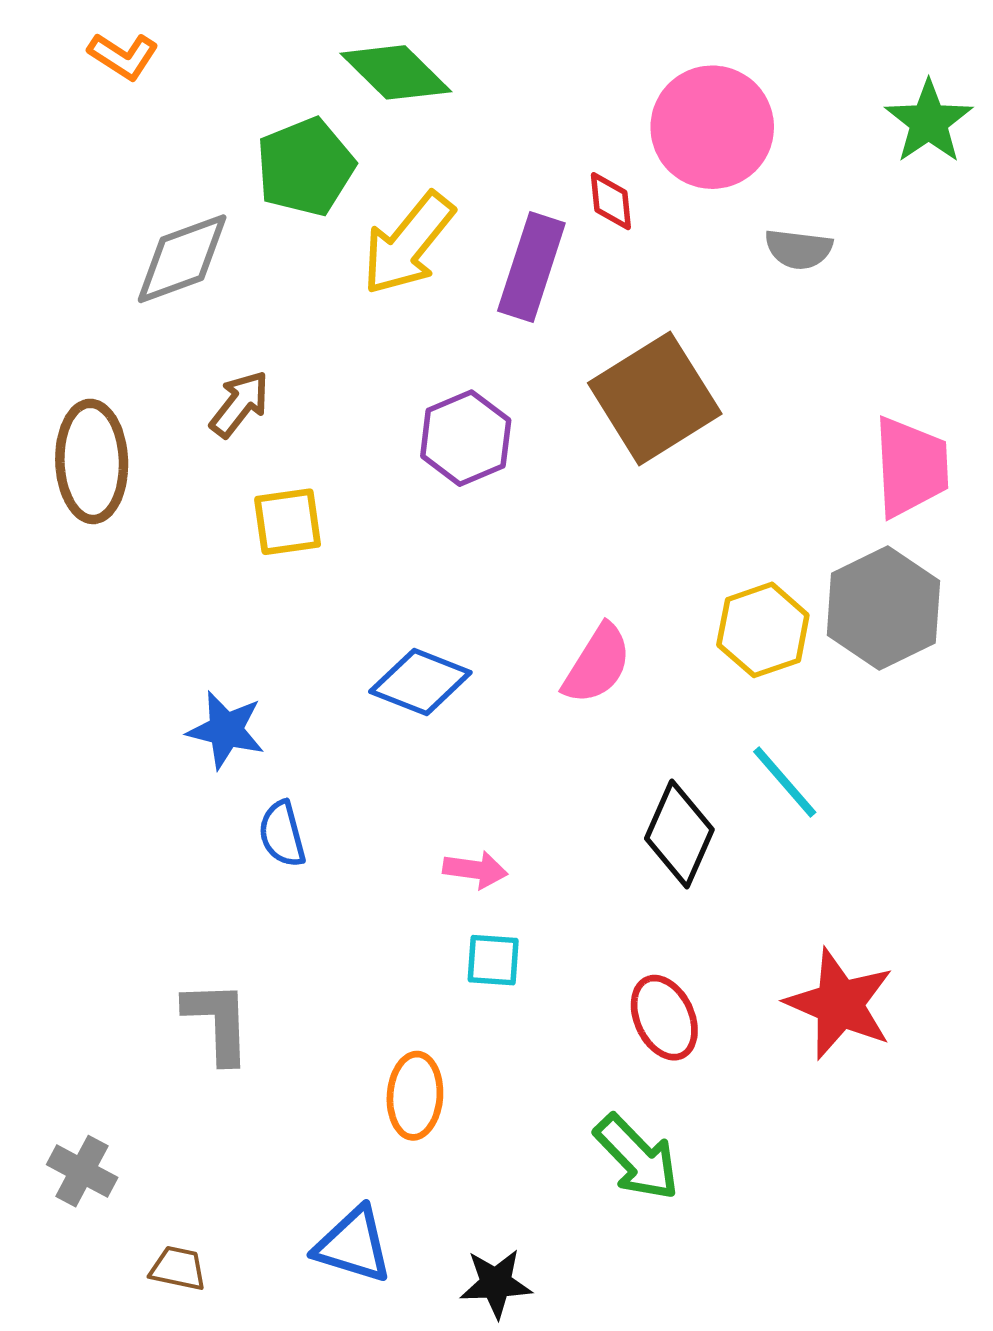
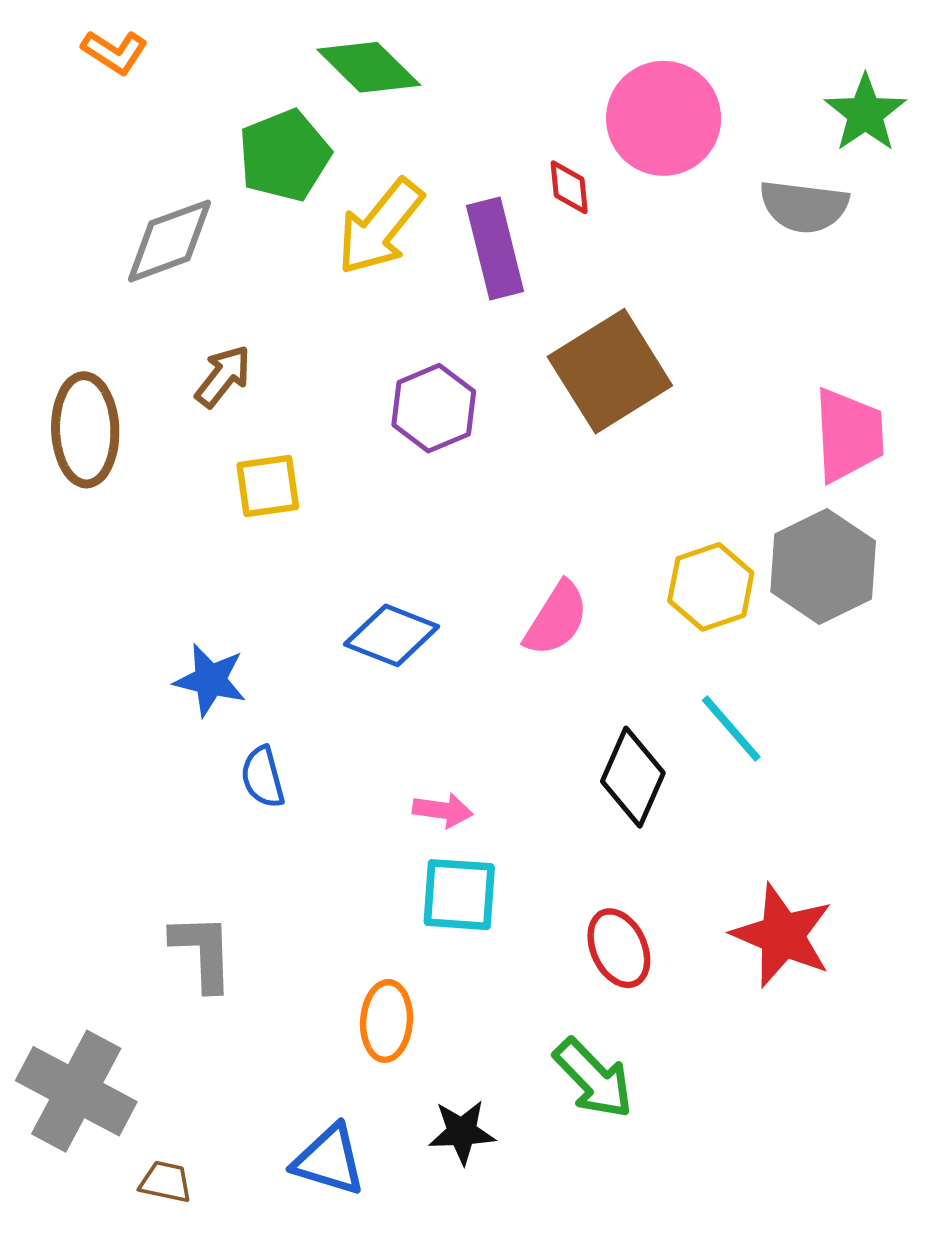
gray semicircle: (799, 249) -> (804, 206), moved, size x1.4
purple rectangle: (531, 267) -> (495, 249), turned -32
cyan square: (493, 960) -> (459, 895), size x1.5
gray cross: (82, 1171) -> (76, 1091), size x1.8
black star: (496, 1283) -> (462, 1132), moved

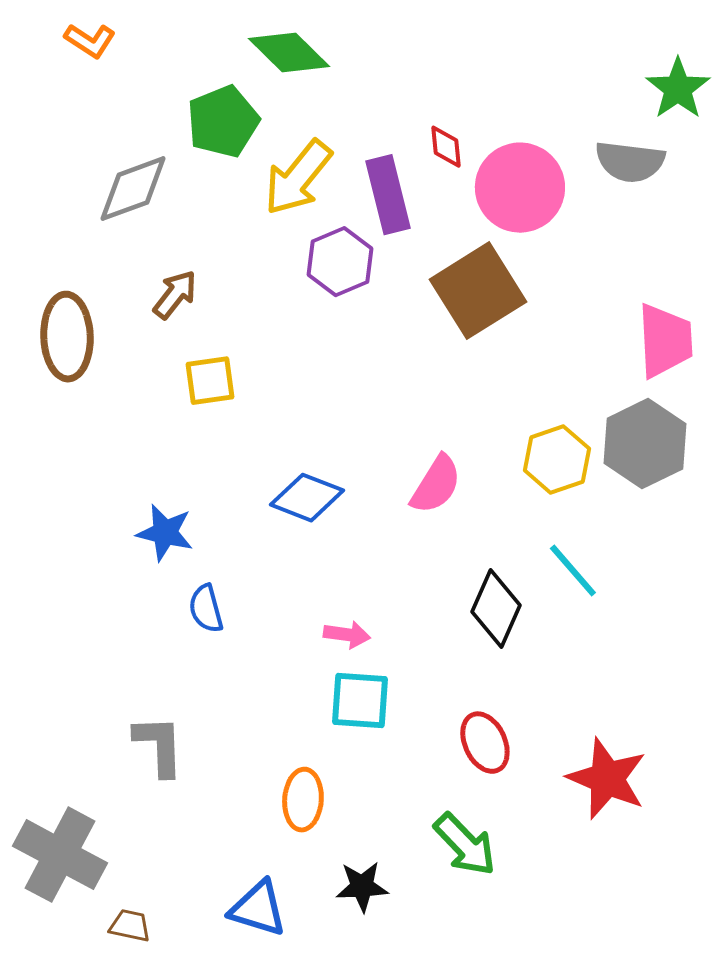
pink circle: (664, 118) -> (520, 188), moved
purple hexagon: (434, 408) -> (340, 262), moved
red star: (782, 935) -> (607, 779), moved

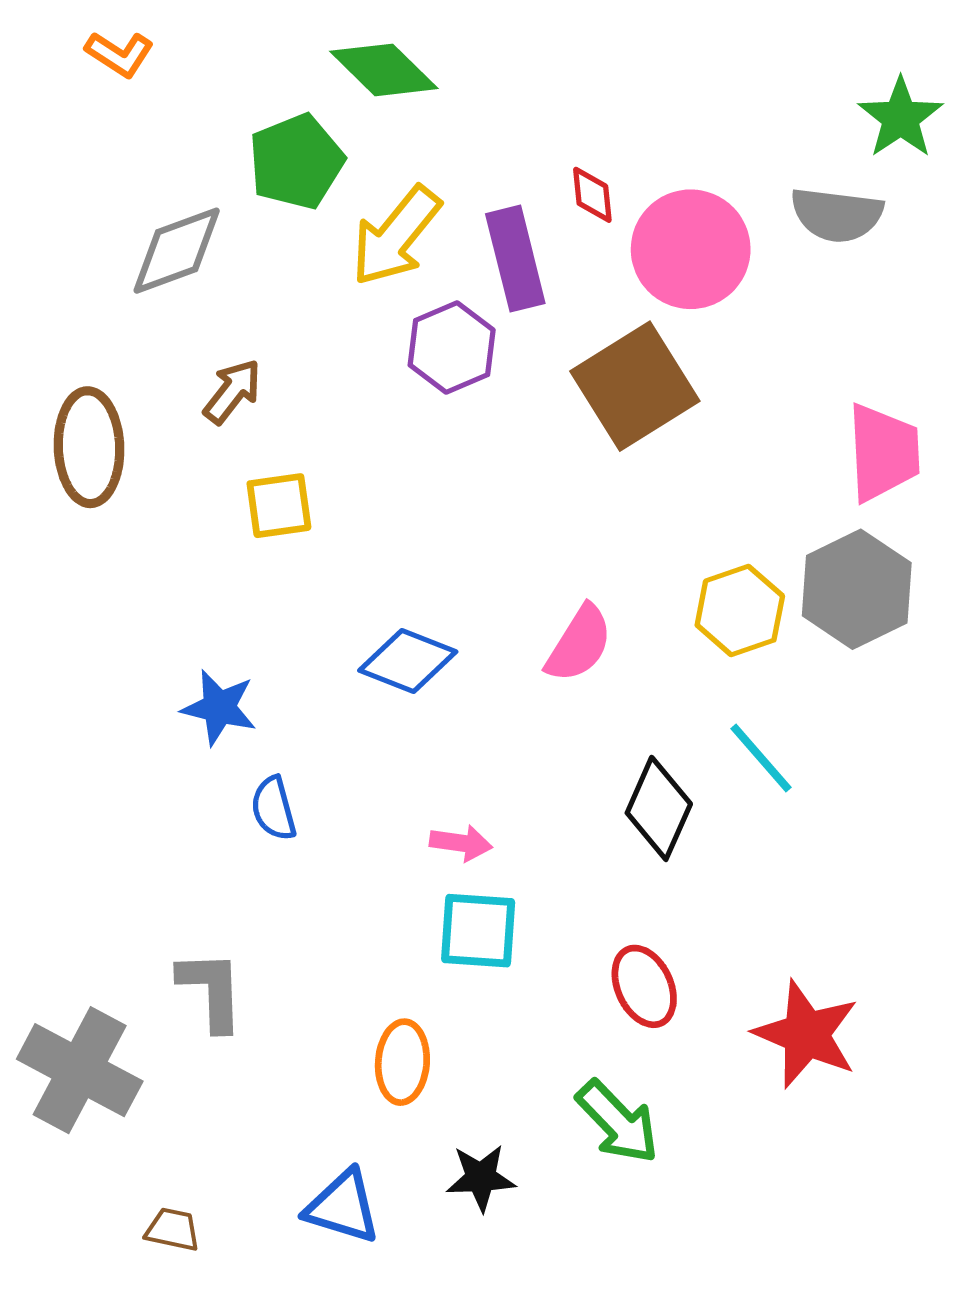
gray cross: (60, 855) -> (80, 1070), moved

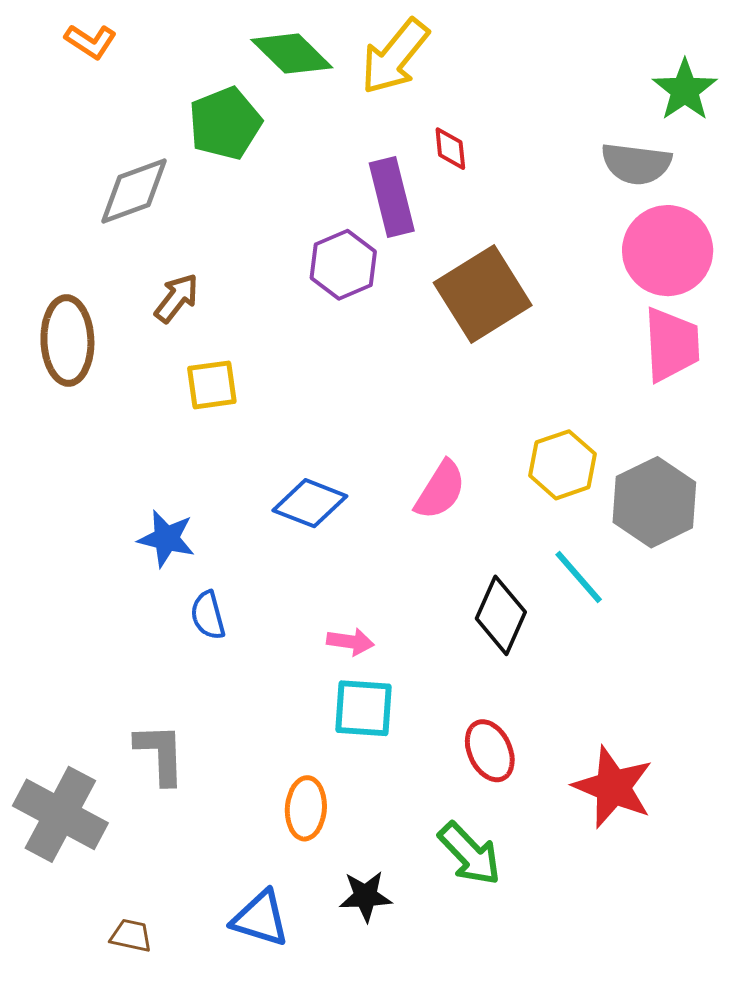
yellow arrow: (396, 236) -> (395, 57), moved
pink circle: (691, 249) -> (668, 251), moved
gray hexagon: (857, 589) -> (654, 502), moved

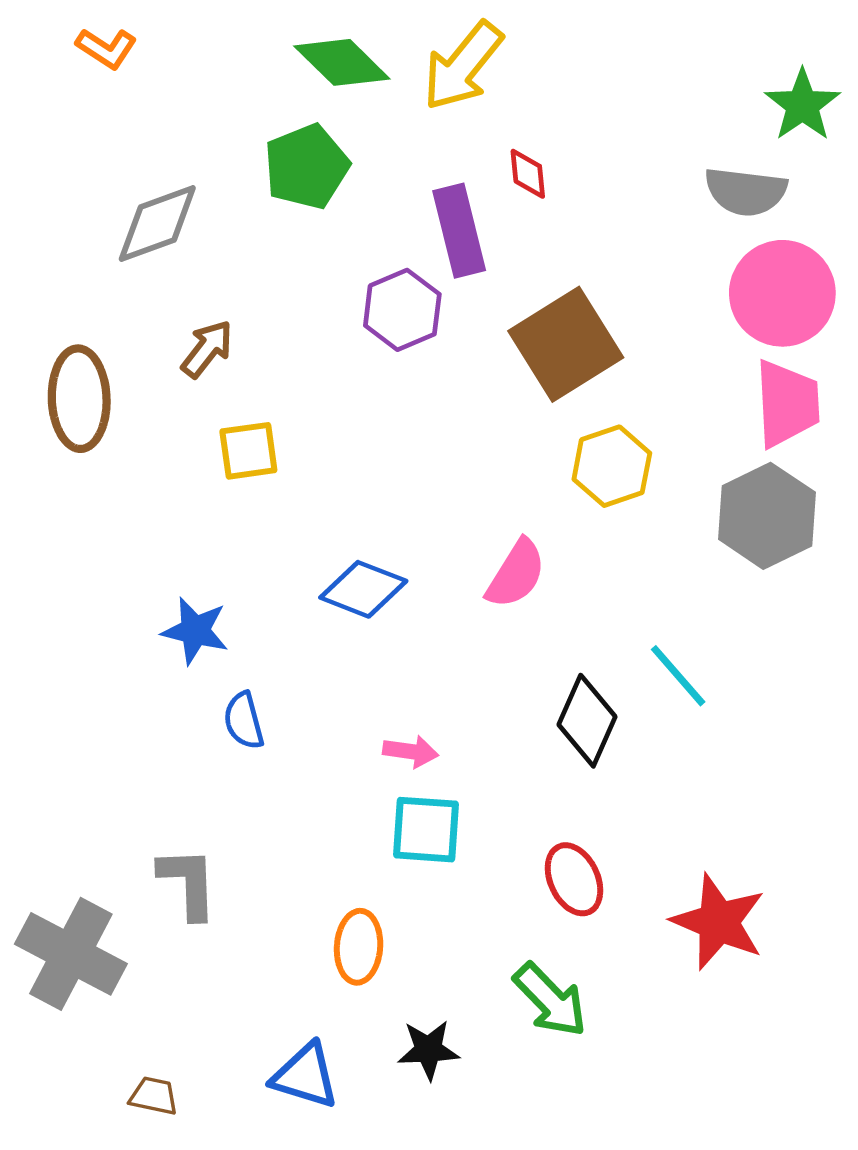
green pentagon: (225, 123) -> (306, 167), moved
yellow hexagon: (563, 465) -> (612, 466), moved
gray hexagon: (654, 502) -> (767, 516), moved

